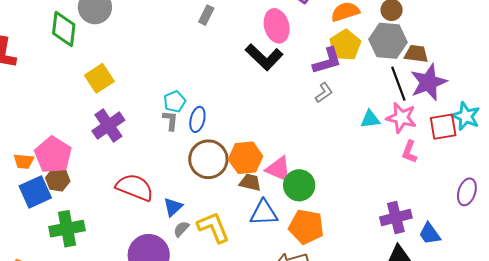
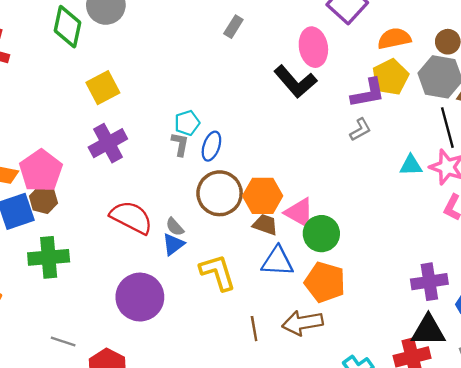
gray semicircle: (181, 229) -> (175, 227), moved, turned -90

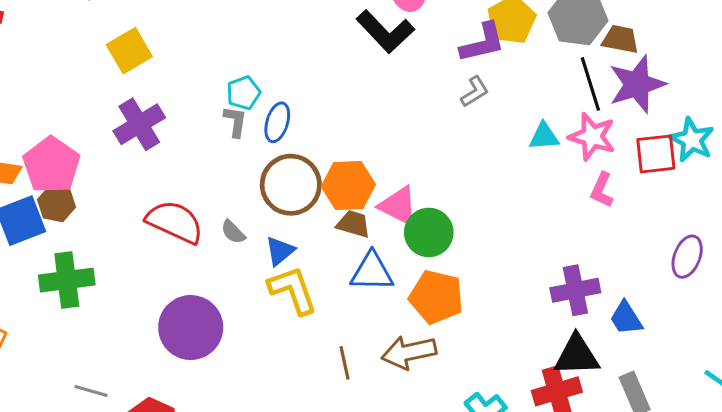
blue triangle: (173, 244) -> (280, 251), moved

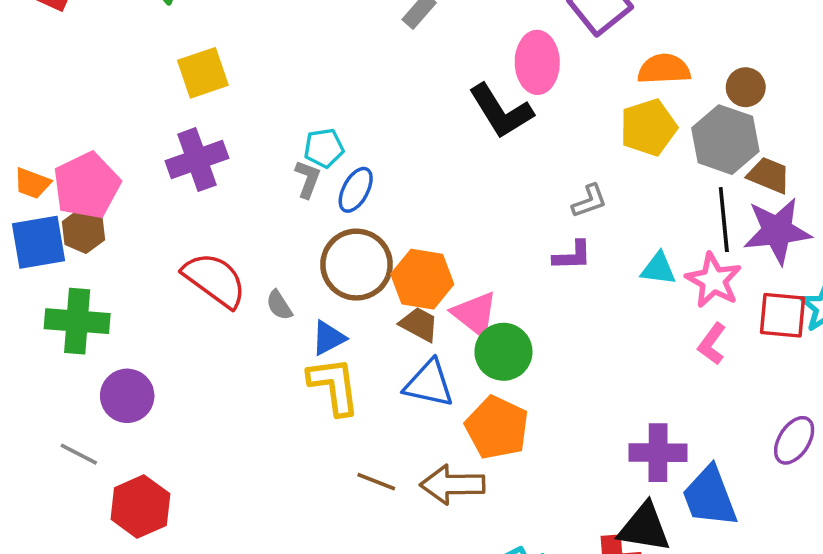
purple L-shape: (483, 43) -> (572, 256), moved, size x0.7
blue trapezoid: (626, 318) -> (710, 497), size x1.5
purple circle: (191, 328) -> (127, 396), moved, size x0.7
brown line: (345, 363) -> (376, 482), turned -68

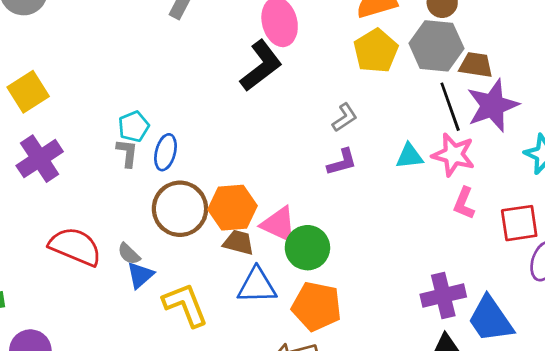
black L-shape: (501, 111) -> (261, 66), turned -82
red square: (782, 315) -> (519, 223), moved
blue triangle: (328, 338) -> (140, 275), moved

